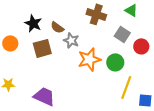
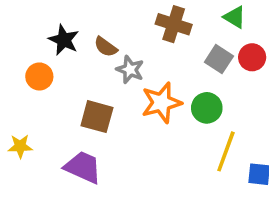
orange circle: (10, 43) -> (39, 76), moved
red circle: (141, 46) -> (252, 57), moved
brown square: (42, 48) -> (97, 117), moved, turned 30

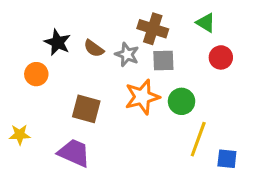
gray square: (219, 59) -> (163, 61), moved, turned -35
gray star: (130, 70) -> (127, 54), moved

